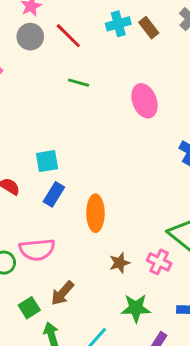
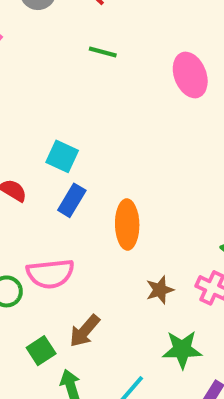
cyan square: (47, 161) -> (62, 156), turned 35

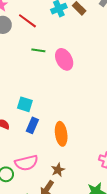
pink ellipse: (190, 75) -> (64, 59), moved
brown star: (160, 290) -> (58, 170), moved

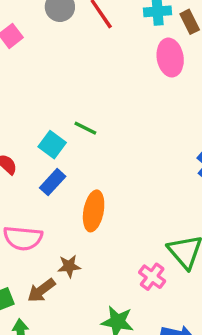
green line: (38, 50) -> (85, 128), moved
pink ellipse: (64, 59) -> (170, 58), moved

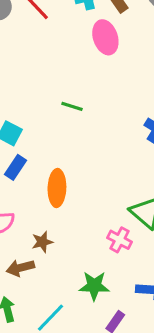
green line: (85, 128) -> (72, 106), moved
brown arrow: (41, 290) -> (20, 268), turned 32

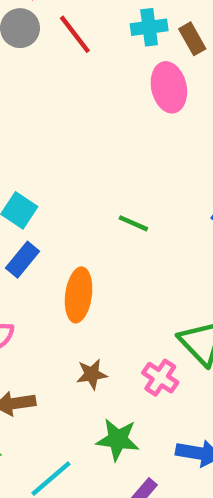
green line: (72, 106) -> (133, 223), moved
brown star: (42, 242) -> (92, 374), moved

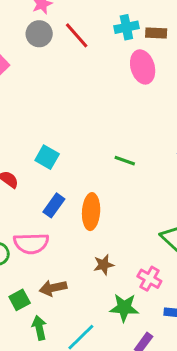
brown rectangle: (192, 39) -> (156, 33), turned -54
blue rectangle: (23, 260) -> (54, 205), moved
pink cross: (160, 378) -> (149, 279), moved

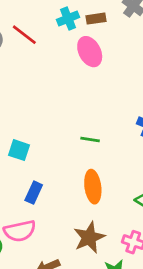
orange ellipse: (91, 212) -> (93, 187), moved
brown star: (104, 265) -> (89, 237), size x1.6

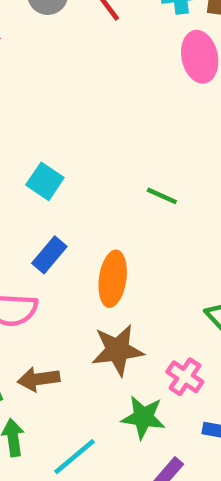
orange ellipse: (93, 187) -> (113, 279), moved

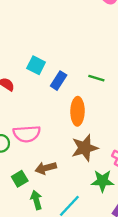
green line: (162, 196) -> (96, 78), moved
blue rectangle: (49, 255) -> (59, 81), moved

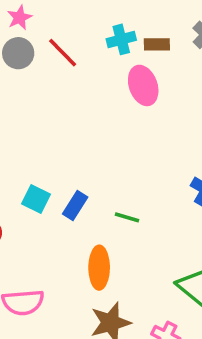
blue rectangle: (59, 81) -> (75, 206), moved

